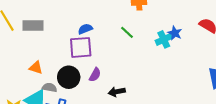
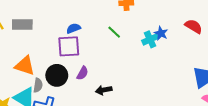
orange triangle: (36, 68) -> (25, 66), size x1.5
gray semicircle: (50, 88) -> (38, 85), turned 88

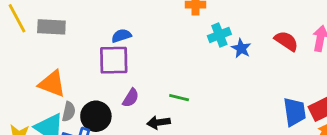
green line: (114, 32) -> (179, 98), moved, turned -32
cyan cross: (150, 39) -> (219, 35), moved
black circle: (57, 75) -> (96, 116), moved

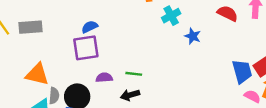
blue star: (241, 48) -> (193, 36), moved
purple semicircle: (131, 98) -> (104, 78), turned -119
green line: (179, 98) -> (134, 74), moved

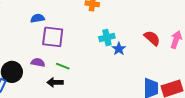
cyan cross: (171, 16) -> (107, 37), moved
purple square: (86, 48) -> (53, 37), moved

